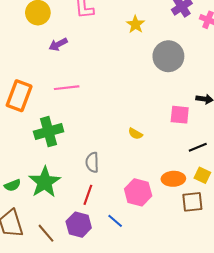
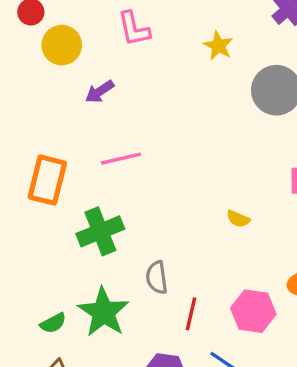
gray semicircle: (92, 162) -> (157, 277), moved
red line: (88, 195) -> (191, 314), moved

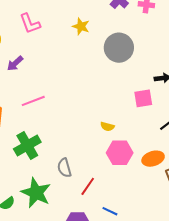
pink hexagon: (253, 311) -> (120, 153), moved
red line: (191, 314) -> (88, 186), turned 30

